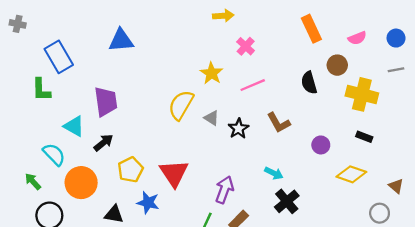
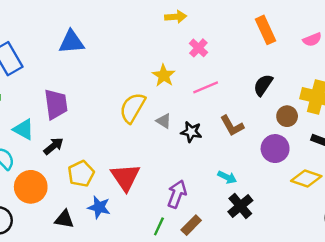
brown circle: (337, 65) -> (287, 116), moved
black semicircle: (309, 83) -> (263, 85), turned 50
black star: (239, 129) -> (191, 132), turned -30
purple circle: (321, 145) -> (275, 149), size x1.5

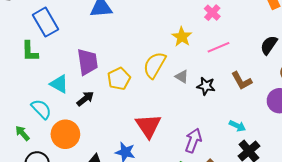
yellow pentagon: (81, 174) -> (119, 79), moved

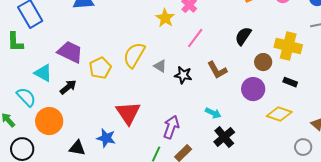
yellow star: (182, 37) -> (165, 18), moved
pink line: (219, 47) -> (195, 38), turned -30
purple trapezoid: (87, 62) -> (70, 52), turned -56

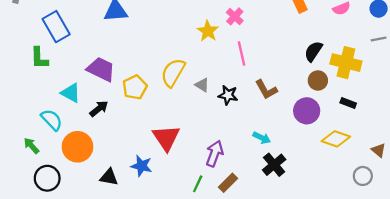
black semicircle: (243, 36) -> (313, 51), moved
pink line: (195, 38) -> (241, 54), turned -50

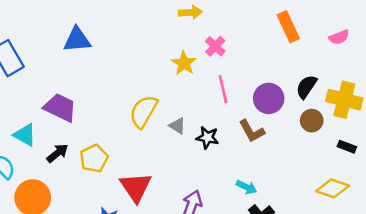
yellow pentagon: (135, 87) -> (94, 158), moved
purple circle: (307, 111) -> (269, 98), moved

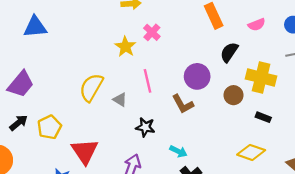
black semicircle: (306, 87) -> (229, 52), moved
pink line: (223, 89) -> (148, 81), moved
purple trapezoid: (60, 108) -> (21, 84), turned 104
black star: (207, 138) -> (145, 127), moved

